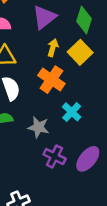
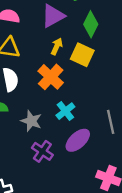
yellow square: (80, 52) -> (82, 55), turned -30
purple ellipse: (88, 159) -> (78, 140), moved

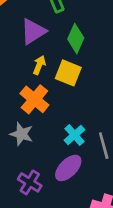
cyan cross: (65, 111) -> (75, 135), moved
gray star: (31, 121) -> (21, 134), moved

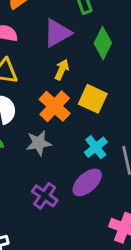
yellow square: (68, 73) -> (93, 99), moved
gray star: (21, 134) -> (39, 143), turned -30

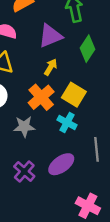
cyan cross: (96, 147) -> (67, 122), moved, turned -30

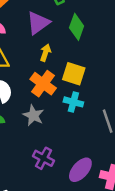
gray star: (24, 127) -> (33, 115), turned -30
purple ellipse: (61, 164) -> (80, 170), moved

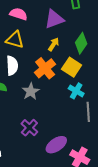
green diamond: (77, 27) -> (81, 43), moved
cyan cross: (73, 102) -> (76, 91), moved

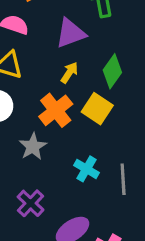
cyan cross: (76, 91) -> (87, 169), moved

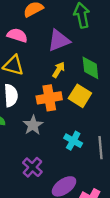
green diamond: (112, 71) -> (90, 68), turned -40
orange cross: (56, 110) -> (49, 98), turned 30

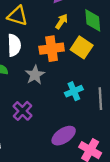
cyan cross: (73, 141) -> (74, 91), turned 36
purple cross: (32, 167) -> (23, 111), moved

